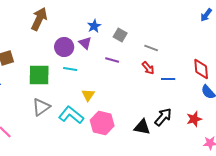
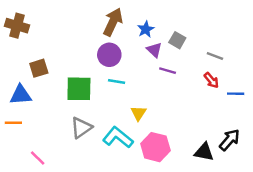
brown arrow: (39, 19) -> (113, 22), moved
purple triangle: (85, 43) -> (154, 50), moved

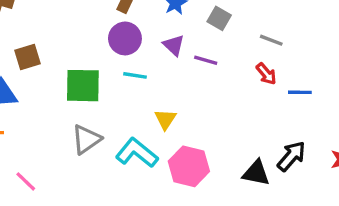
purple triangle: (154, 50) -> (174, 45), moved

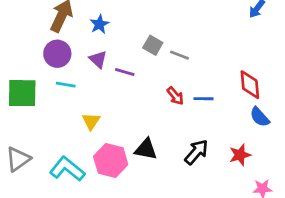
gray square: (219, 18) -> (153, 45), moved
red arrow: (266, 74) -> (175, 96), moved
gray triangle: (86, 139) -> (18, 159), moved
cyan L-shape: (137, 153) -> (67, 169), moved
black triangle: (256, 173) -> (146, 149), moved

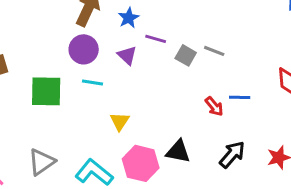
gray square: (153, 45) -> (186, 55), moved
purple line: (125, 72) -> (156, 39), moved
red arrow: (175, 96) -> (214, 106), moved

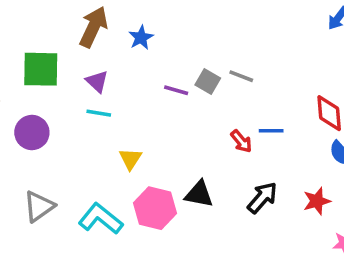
purple line: (156, 39) -> (176, 90), moved
purple circle: (84, 49) -> (32, 132), moved
purple triangle: (127, 55) -> (97, 81), moved
green square: (46, 91) -> (41, 69), moved

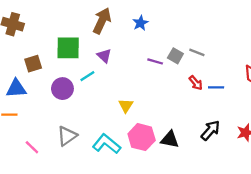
blue star: (141, 38) -> (140, 23), moved
cyan line: (99, 113) -> (87, 76), moved, turned -42
red arrow: (241, 141) -> (196, 83), moved
black triangle: (199, 194) -> (170, 139), moved

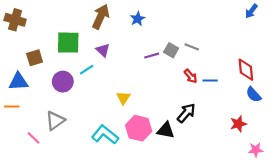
purple line: (155, 61) -> (152, 56), turned -32
black arrow: (210, 130) -> (186, 113), moved
gray triangle: (67, 136) -> (55, 121), moved

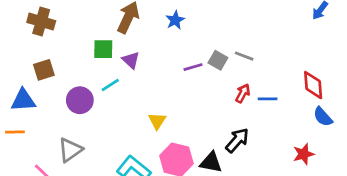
brown cross: (15, 20) -> (41, 22), moved
green square: (68, 43) -> (103, 49), moved, size x0.7
red arrow: (191, 76) -> (243, 93), turned -112

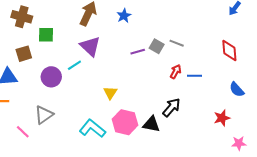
green square: (103, 49) -> (46, 35), moved
purple triangle: (131, 60) -> (90, 46), size x1.5
red diamond: (313, 85) -> (229, 51), moved

